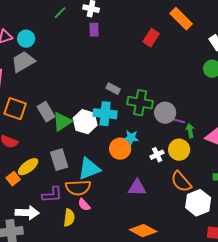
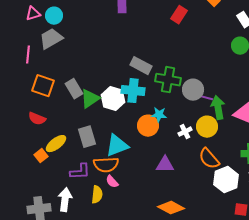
gray rectangle: (113, 89) -> (141, 66), size x1.5
green arrow: (190, 131) -> (218, 108), size x1.6
white arrow: (27, 213) -> (65, 200), moved, turned -85

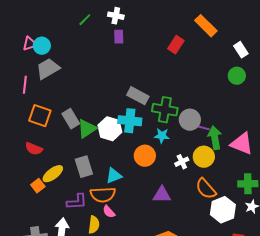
cyan circle: (54, 16) -> (42, 46), moved
cyan star: (159, 115) -> (162, 136), moved
cyan triangle: (117, 146) -> (114, 176), size x0.7

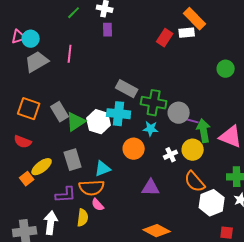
white rectangle: (241, 50) -> (187, 33), moved, turned -63
pink line: (25, 85) -> (70, 54), moved

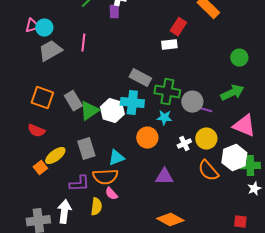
purple rectangle: (108, 30) -> (114, 12), moved
white rectangle: (187, 33) -> (169, 45), moved
green arrow: (204, 131) -> (232, 93), moved, turned 75
white hexagon: (212, 203) -> (234, 158), moved

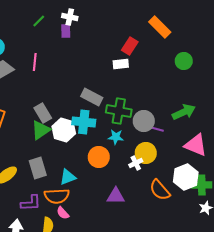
green circle: (239, 58) -> (184, 61), moved
gray rectangle: (73, 101) -> (43, 113), moved
yellow circle: (206, 139) -> (146, 153), moved

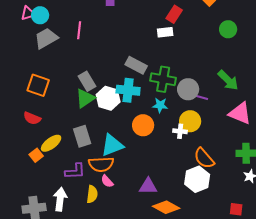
green arrow: (184, 112) -> (228, 80), turned 70
white cross: (136, 163) -> (180, 131), turned 32
cyan triangle: (68, 177) -> (112, 145), size x1.4
white hexagon: (186, 177) -> (197, 179), moved
purple triangle: (116, 196) -> (148, 186), moved

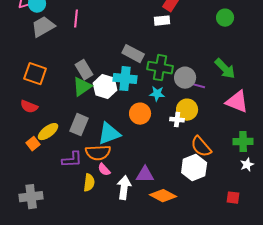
gray rectangle: (82, 136) -> (79, 125), turned 40
white arrow: (60, 199) -> (124, 188), moved

